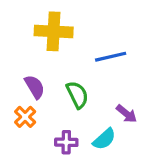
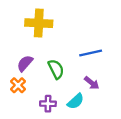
blue line: (111, 57) -> (91, 53), moved
purple semicircle: (35, 87) -> (25, 63), turned -108

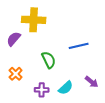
purple semicircle: (25, 63) -> (14, 39), moved
purple arrow: (92, 83) -> (92, 82), moved

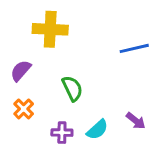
purple semicircle: (14, 39) -> (21, 71), moved
blue line: (79, 46) -> (134, 48), moved

